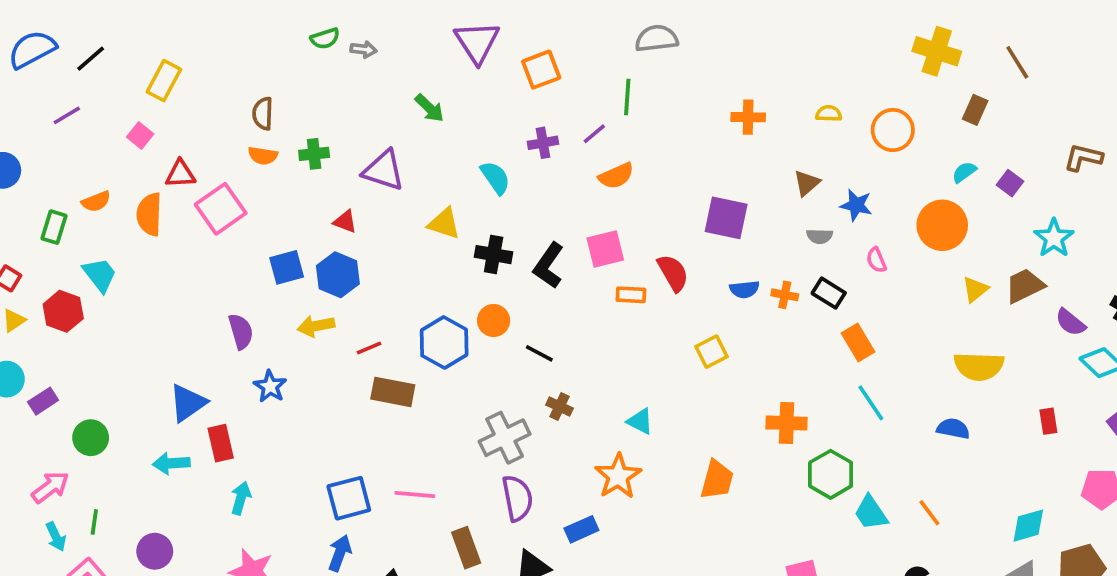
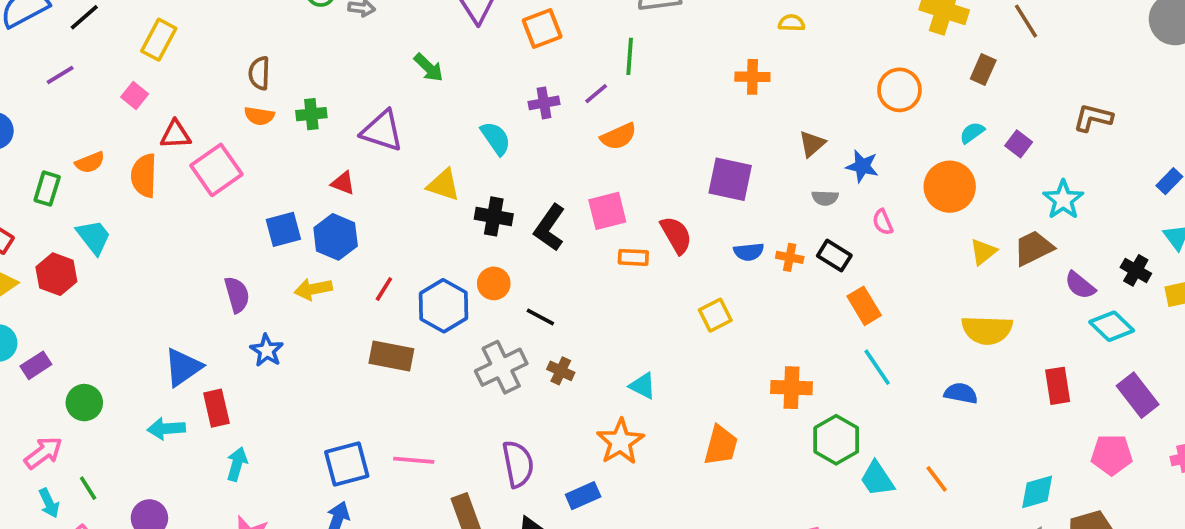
yellow semicircle: (829, 114) -> (792, 23), moved
red line: (369, 348) -> (384, 289), moved, turned -35
red rectangle: (1048, 421) -> (1058, 386), size x1.4
gray cross: (505, 438) -> (501, 367), moved
green line: (94, 522) -> (88, 488), turned -40

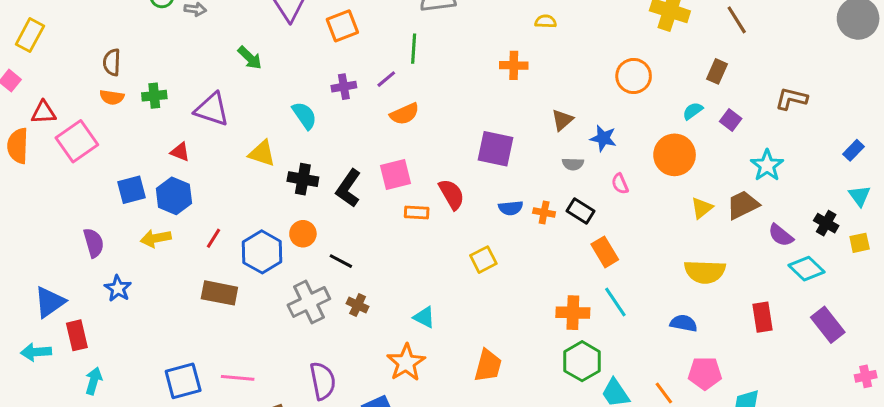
brown rectangle: (983, 69) -> (717, 71), moved
orange cross: (792, 388) -> (573, 313), moved
pink pentagon: (1112, 455) -> (705, 373), moved

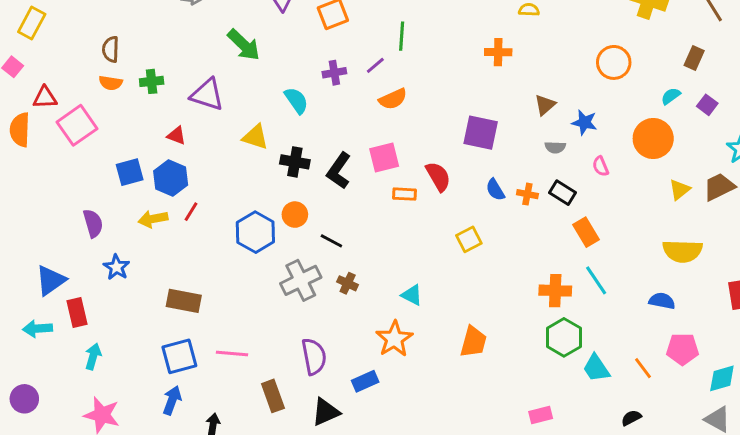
green arrow: (250, 58) -> (244, 45), size x1.4
blue semicircle: (511, 208) -> (495, 190), turned 65
red line: (213, 238) -> (191, 212), moved
brown rectangle: (219, 293) -> (184, 301), moved

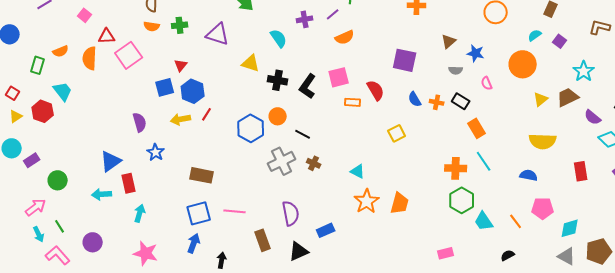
red triangle: (176, 136) -> (181, 65), moved, turned 48
orange star: (394, 339) -> (367, 201), moved

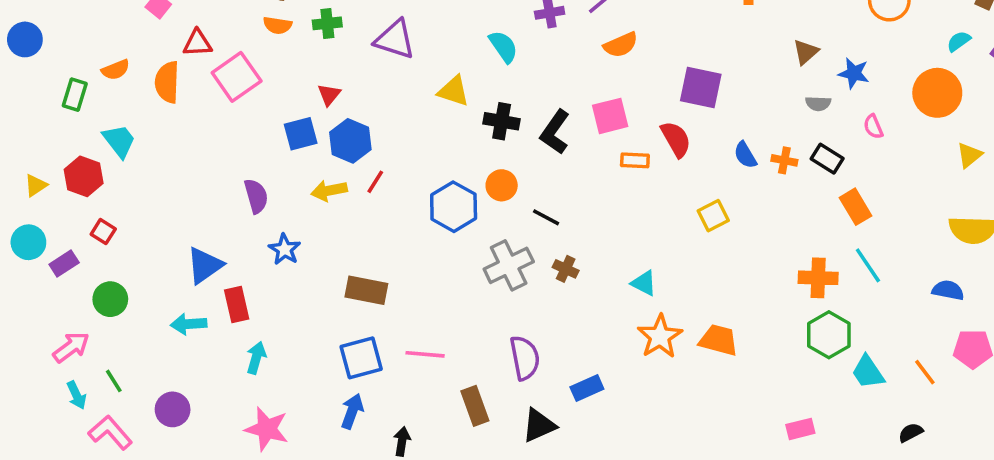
purple square: (405, 60) -> (701, 87), moved
red square: (13, 93) -> (103, 232), moved
orange trapezoid: (400, 203) -> (719, 340), turned -90

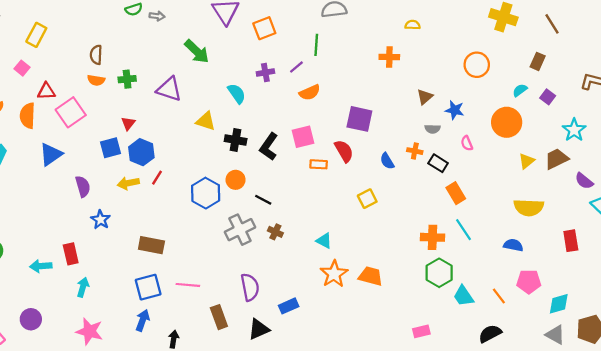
orange cross: (784, 160) -> (415, 151), moved
blue triangle: (205, 265) -> (51, 154), moved
black semicircle: (911, 433) -> (490, 334), size x1.5

